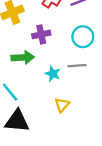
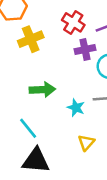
purple cross: (41, 34) -> (85, 50), moved

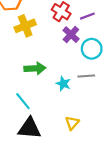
purple cross: (85, 50) -> (71, 35), turned -35
yellow triangle: (86, 142) -> (72, 123), moved

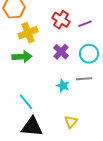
purple cross: (71, 35) -> (61, 52), moved
green arrow: (35, 68) -> (22, 57), moved

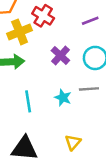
red cross: (61, 20) -> (43, 16), moved
cyan line: (26, 102) -> (28, 101), moved, turned 30

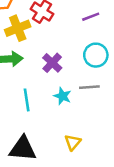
purple cross: (60, 55) -> (52, 63), moved

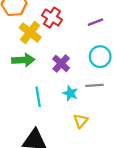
yellow cross: (18, 28) -> (30, 32), turned -30
yellow triangle: (73, 142) -> (81, 121), moved

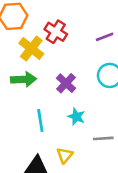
gray line: (94, 85) -> (103, 138), moved
yellow triangle: (81, 121) -> (65, 155), moved

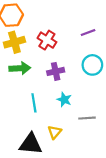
red cross: (56, 32) -> (47, 40), moved
yellow cross: (31, 48) -> (14, 42), moved, turned 36
purple cross: (66, 83) -> (56, 71), turned 35

